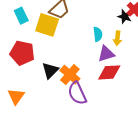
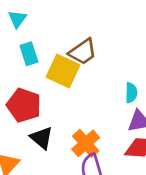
black triangle: (50, 70) -> (41, 138), moved, turned -42

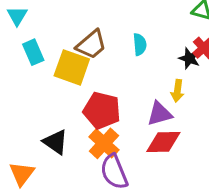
cyan semicircle: (131, 93) -> (140, 44), moved
red pentagon: (24, 105) -> (102, 110), moved

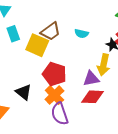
cyan semicircle: (140, 44) -> (82, 33), turned 104
yellow arrow: (177, 91) -> (104, 65), size x1.5

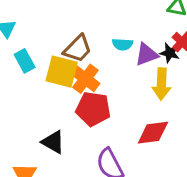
purple triangle: (91, 79) -> (146, 54), moved
orange cross: (54, 95) -> (85, 79), moved

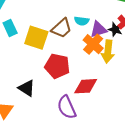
brown trapezoid: (78, 49) -> (62, 28), moved
orange cross: (85, 79) -> (93, 44), moved
red diamond: (153, 133) -> (86, 86), moved

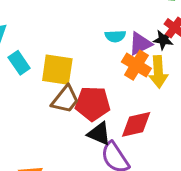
brown trapezoid: (62, 28) -> (65, 99), moved
black triangle: (27, 88) -> (99, 134), moved

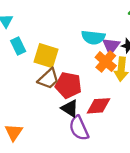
cyan semicircle: (115, 36) -> (93, 37), size x1.5
purple triangle: (140, 44) -> (111, 46), turned -36

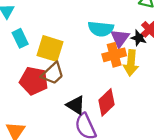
orange cross: (106, 62) -> (114, 55), turned 35
red pentagon: (68, 85) -> (34, 81), moved
red diamond: (99, 106) -> (107, 102), turned -40

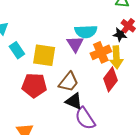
purple triangle: (120, 38) -> (75, 44), moved
brown trapezoid: (53, 73) -> (69, 82), moved
red diamond: (107, 102) -> (111, 79), moved

